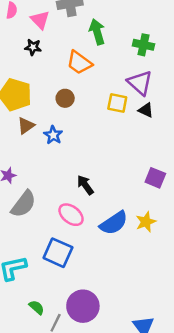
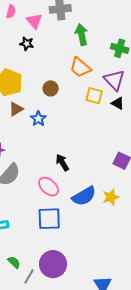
orange trapezoid: (79, 63) -> (80, 68), moved
blue square: (58, 253) -> (49, 219), moved, turned -30

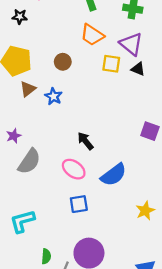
black star: (27, 44) -> (20, 17), moved
yellow star: (111, 197) -> (145, 211), moved
blue square: (49, 219) -> (79, 204), size x0.7
green semicircle: (14, 262) -> (46, 256), turned 56

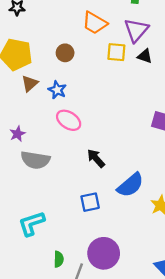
purple triangle: (131, 44) -> (136, 30), turned 35
black arrow: (85, 141) -> (96, 158), moved
gray semicircle: (29, 161) -> (35, 160), turned 68
pink ellipse: (74, 169) -> (69, 120), moved
blue semicircle: (114, 175) -> (130, 185), moved

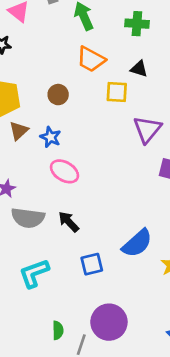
purple triangle: (136, 30) -> (147, 129), moved
black triangle: (145, 56) -> (139, 69), moved
black arrow: (96, 158) -> (69, 222), moved
cyan L-shape: (32, 223) -> (34, 273), moved

